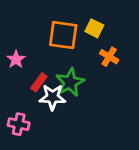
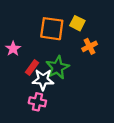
orange cross: (109, 57) -> (90, 46), turned 32
pink cross: (19, 124) -> (37, 102), moved

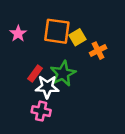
yellow square: (77, 23) -> (77, 37), moved, turned 32
pink star: (13, 49) -> (18, 34), moved

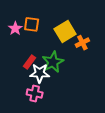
orange square: (57, 31) -> (32, 24), moved, size x0.7
yellow square: (77, 37) -> (65, 32), size x1.5

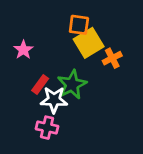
orange square: (32, 24) -> (79, 25), moved
pink star: (15, 28) -> (23, 50), moved

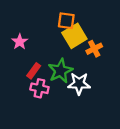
white star: (54, 100) -> (79, 84), moved
pink cross: (47, 128) -> (39, 88), moved

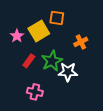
yellow square: (74, 36) -> (39, 31), moved
pink cross: (39, 88) -> (35, 92), moved

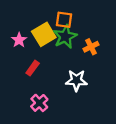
green star: (52, 61) -> (65, 37), moved
pink cross: (35, 92) -> (39, 103), turned 35

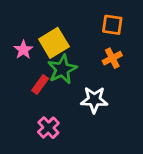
orange square: (64, 20) -> (112, 25), moved
green star: (65, 37) -> (62, 69), moved

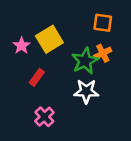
green star: (62, 69) -> (85, 61), moved

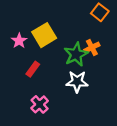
orange square: (103, 23) -> (100, 12), moved, turned 30

